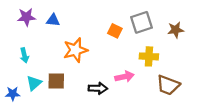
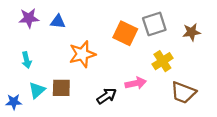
orange square: (115, 31) -> (125, 33), size x1.5
yellow cross: (149, 56) -> (162, 61), turned -36
black arrow: (98, 88) -> (107, 96), turned -36

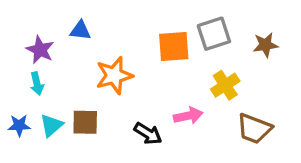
purple star: (29, 18) -> (40, 50), moved, turned 30
orange square: (125, 33) -> (174, 47), turned -30
black arrow: (107, 96) -> (148, 133), turned 66
blue star: (14, 102) -> (19, 125), moved

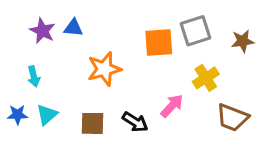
purple star: (40, 50) -> (42, 31), moved
pink arrow: (188, 116) -> (172, 106), turned -35
brown square: (85, 122) -> (93, 123), moved

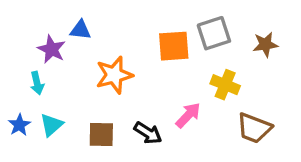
purple star: (42, 31) -> (51, 49), moved
yellow cross: (206, 78) -> (225, 85), turned -35
blue star: (17, 115) -> (19, 125), turned -30

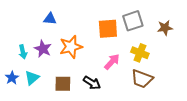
purple star: (51, 49) -> (43, 49), moved
pink arrow: (188, 115) -> (112, 62), moved
brown trapezoid: (254, 128) -> (142, 79), moved

